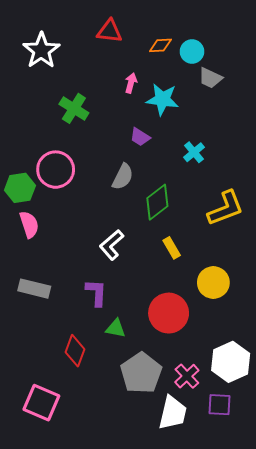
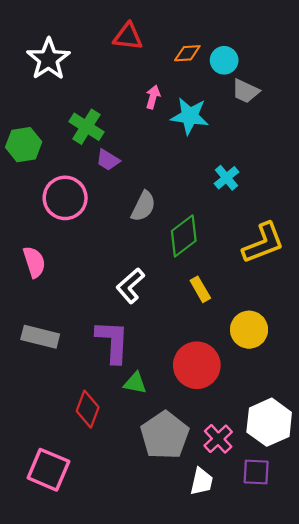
purple trapezoid: (140, 137) -> (108, 160), moved
green hexagon: (20, 188) -> (24, 145), moved
purple L-shape: (96, 293) -> (113, 342), size x1.4
white trapezoid: (173, 413) -> (202, 482), size x0.7

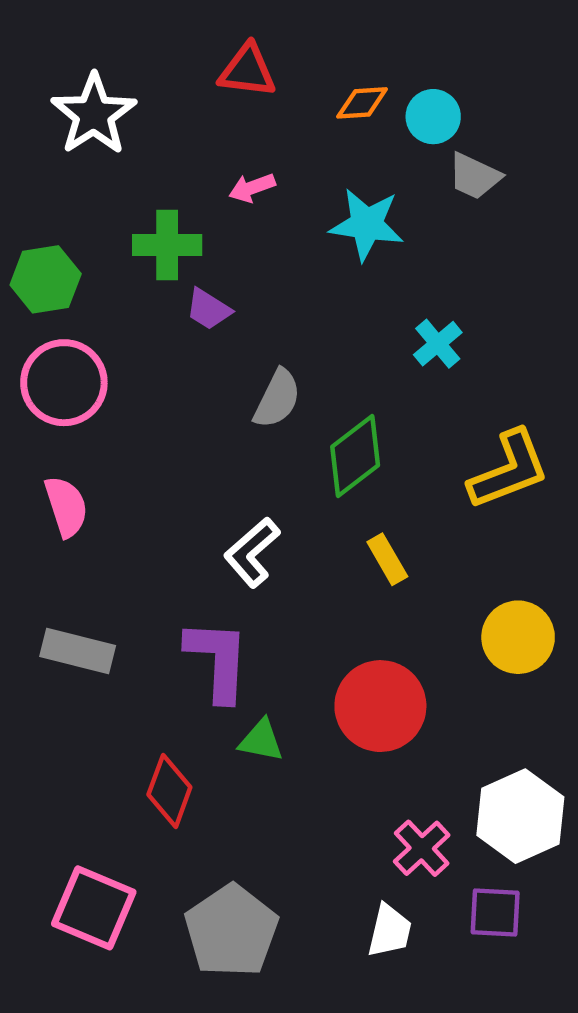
pink arrow: (153, 97) -> (252, 188), moved, turned -125
green cross: (86, 127) -> (167, 245), turned -32
pink circle: (65, 198) -> (64, 383), moved
yellow circle: (249, 330) -> (518, 637), moved
gray pentagon: (165, 435) -> (231, 931), moved

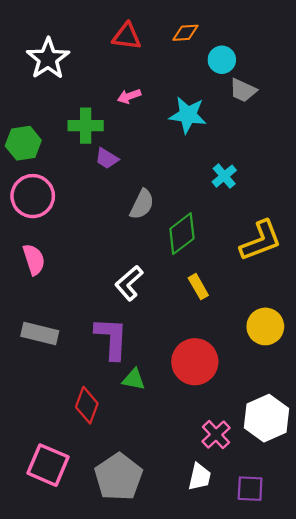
orange diamond: (362, 103) -> (185, 33), moved
purple square: (495, 912) -> (250, 489), moved

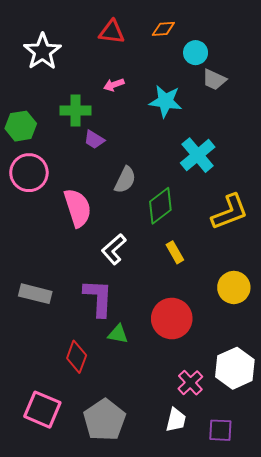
cyan cross: (224, 176) -> (198, 155), size x1.6
pink semicircle: (34, 260) -> (78, 208), moved, size x1.4

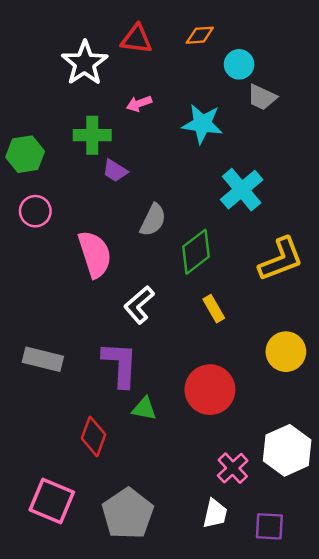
white star: (42, 52) -> (85, 63), moved
pink circle: (29, 173) -> (35, 211), size x0.7

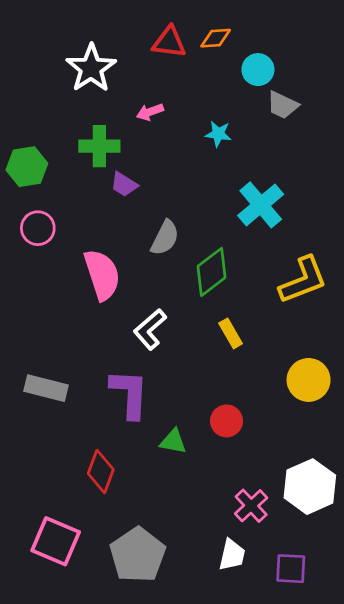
red triangle: (137, 39) -> (169, 42), moved
cyan star: (202, 124) -> (218, 134), size x0.6
red circle: (210, 390) -> (226, 421), size x0.6
green triangle: (144, 409) -> (173, 441), moved

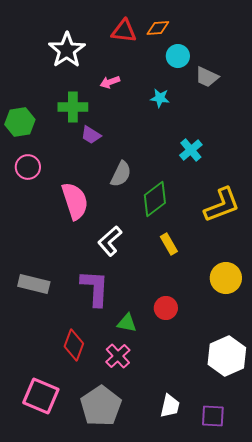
cyan circle: (258, 70) -> (178, 56), moved
cyan cross: (261, 205) -> (191, 150), size x0.7
pink cross: (251, 506) -> (118, 356), moved

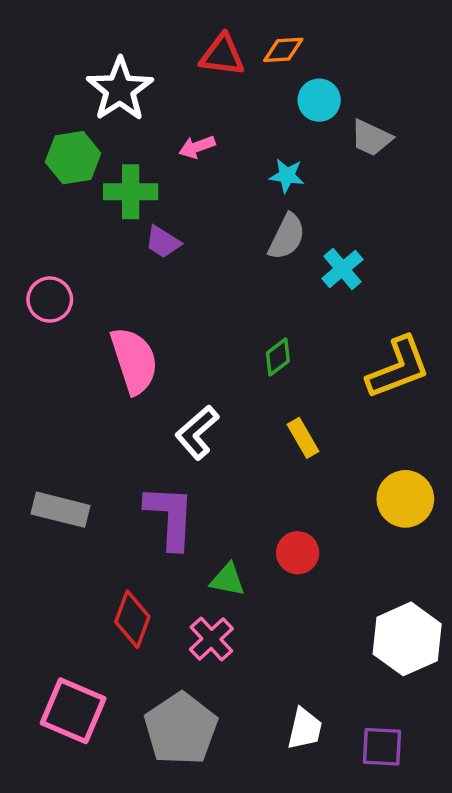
green hexagon: (20, 122) -> (73, 158), moved
gray semicircle: (121, 174) -> (287, 237), moved
green diamond: (155, 199) -> (278, 357), size x0.6

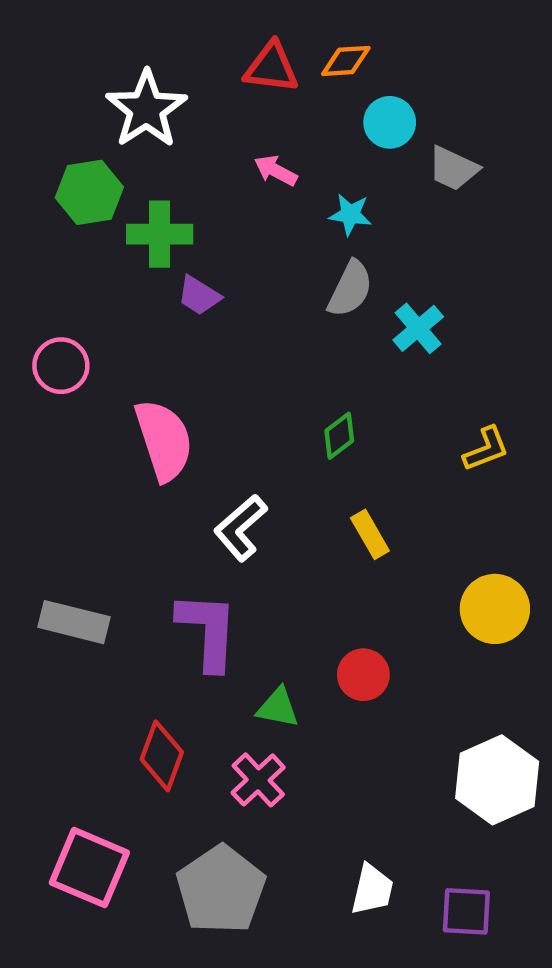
pink arrow: (197, 147) -> (276, 171), moved, turned 48
yellow L-shape: (398, 368) -> (486, 449), size x0.6

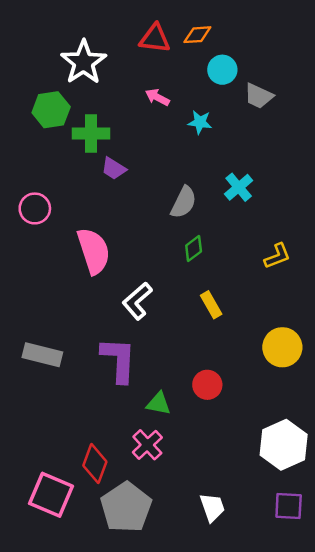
gray semicircle: (350, 289) -> (184, 202), moved
red diamond: (162, 756) -> (95, 464), moved
white trapezoid: (372, 890) -> (212, 507), turned -32
purple square: (466, 911) -> (289, 506), moved

